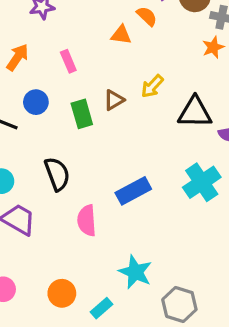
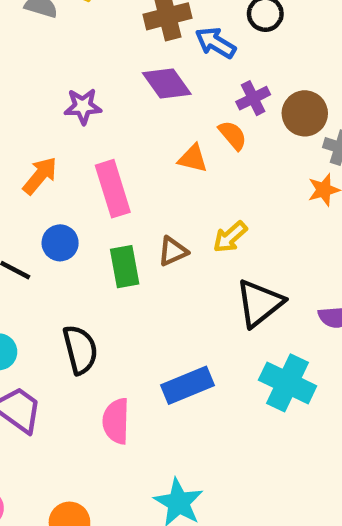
pink rectangle: (68, 61) -> (113, 189), size x1.6
black triangle: (195, 112) -> (260, 303), moved, turned -45
cyan cross: (202, 182) -> (288, 383), turned -36

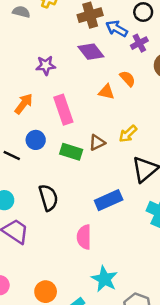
purple cross: (253, 98) -> (139, 43), moved
green rectangle: (125, 267) -> (71, 152), turned -60
blue rectangle: (187, 385) -> (109, 200), moved
pink semicircle: (116, 421) -> (84, 237), moved

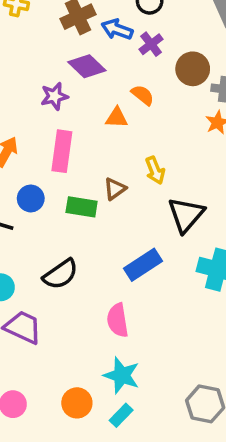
purple star: (46, 65) -> (54, 96), moved
pink rectangle: (63, 110) -> (62, 151), turned 36
yellow arrow: (128, 134) -> (155, 170), turned -60
black semicircle: (48, 198) -> (61, 274), turned 80
cyan star: (104, 279) -> (122, 375), moved

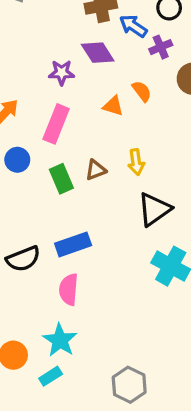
green rectangle: (82, 207) -> (61, 179), turned 44
blue rectangle: (143, 265) -> (73, 244), moved
black semicircle: (61, 274) -> (23, 259), moved

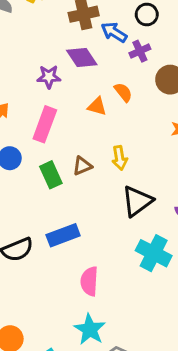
pink semicircle: (69, 289) -> (89, 281), moved
cyan star: (60, 340) -> (90, 329), moved

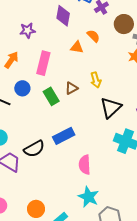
purple diamond: (82, 58) -> (63, 16), turned 50
purple star: (49, 77) -> (28, 30), moved

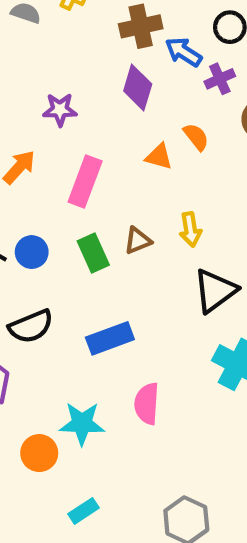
blue circle: (22, 88) -> (32, 252), moved
black semicircle: (34, 149) -> (31, 326), moved
cyan star: (88, 197) -> (82, 423), moved, turned -30
orange circle: (36, 209) -> (39, 453), moved

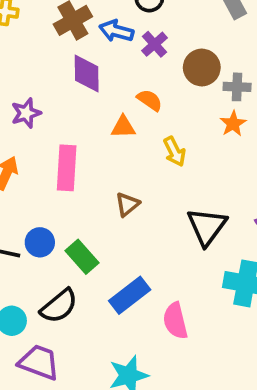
yellow arrow: (190, 230) -> (175, 152), moved
green rectangle: (93, 253) -> (82, 257), moved
pink semicircle: (147, 404) -> (175, 321), moved

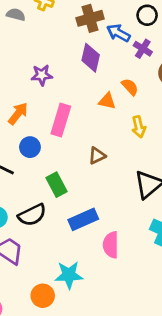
purple cross: (154, 44) -> (143, 49), turned -30
blue circle: (40, 242) -> (30, 147), moved

